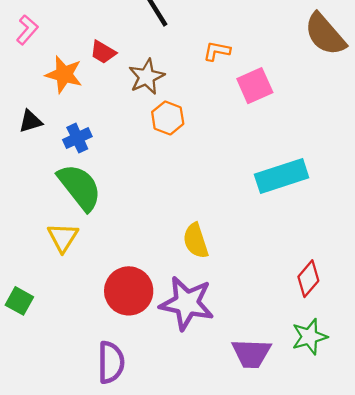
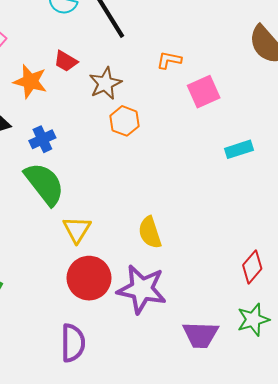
cyan rectangle: (282, 176) -> (239, 149), moved, size x0.6
yellow triangle: (63, 237) -> (77, 229), moved

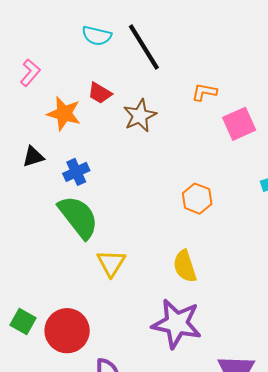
orange hexagon: (124, 121) -> (197, 199), moved
red circle: (89, 278) -> (67, 331), moved

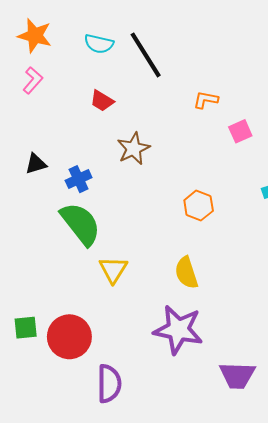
orange star: (64, 114) -> (35, 36), moved
brown star: (140, 116) -> (133, 149), moved
pink square: (239, 124) -> (240, 131), size x0.7
green square: (23, 321) -> (26, 328), turned -35

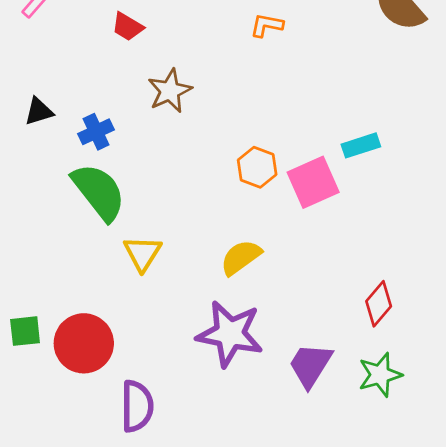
pink square: (240, 131) -> (313, 182), moved, size x1.6
yellow semicircle: (186, 273) -> (241, 257), turned 72
purple trapezoid: (237, 375) -> (310, 365), moved, turned 120

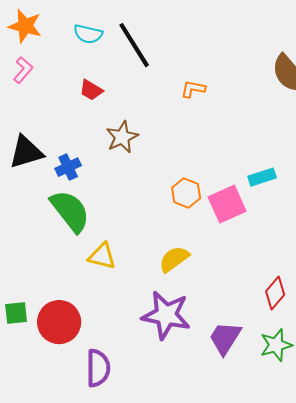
black triangle: (39, 111) -> (26, 152), size x1.6
yellow triangle: (142, 253) -> (102, 256), turned -48

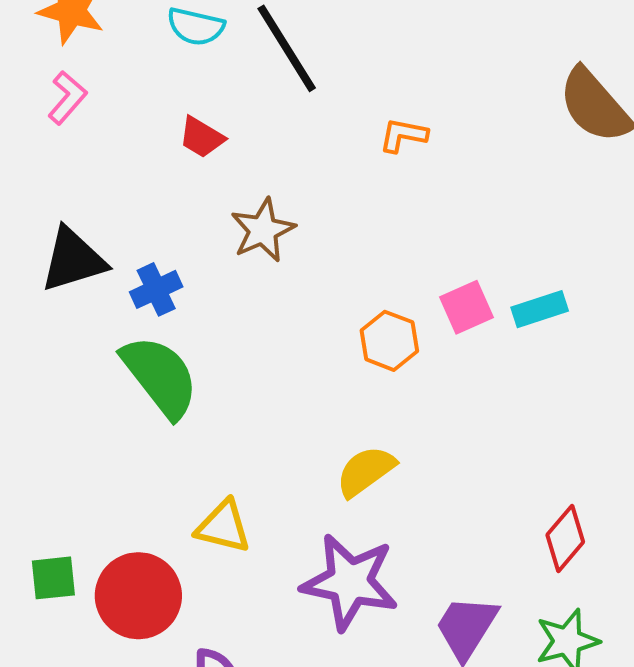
pink square: (227, 204) -> (466, 307), moved, size x0.7
yellow triangle: (102, 256) -> (223, 527), moved

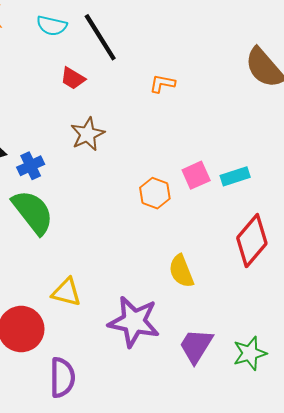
red trapezoid: (202, 137) -> (73, 78), moved
yellow semicircle: (366, 471) -> (181, 271), moved, turned -76
red diamond: (565, 538) -> (252, 241), moved, size x1.5

